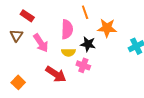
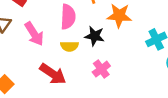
pink cross: (83, 65) -> (101, 69), moved, turned 32

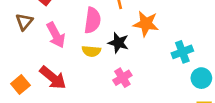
red arrow: (53, 74) -> (53, 78), moved

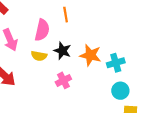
orange star: (146, 24) -> (90, 55), moved
cyan circle: (201, 78) -> (120, 91), moved

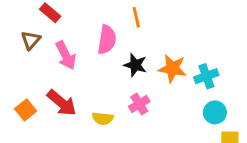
yellow semicircle: (39, 56) -> (103, 118), moved

